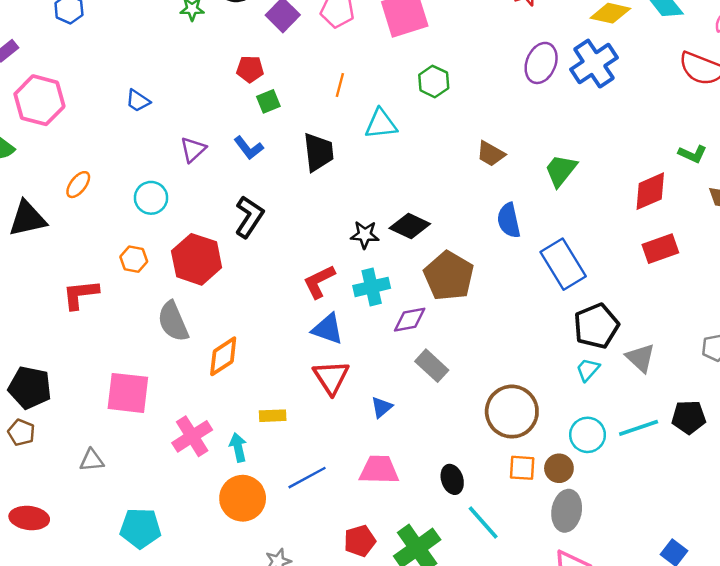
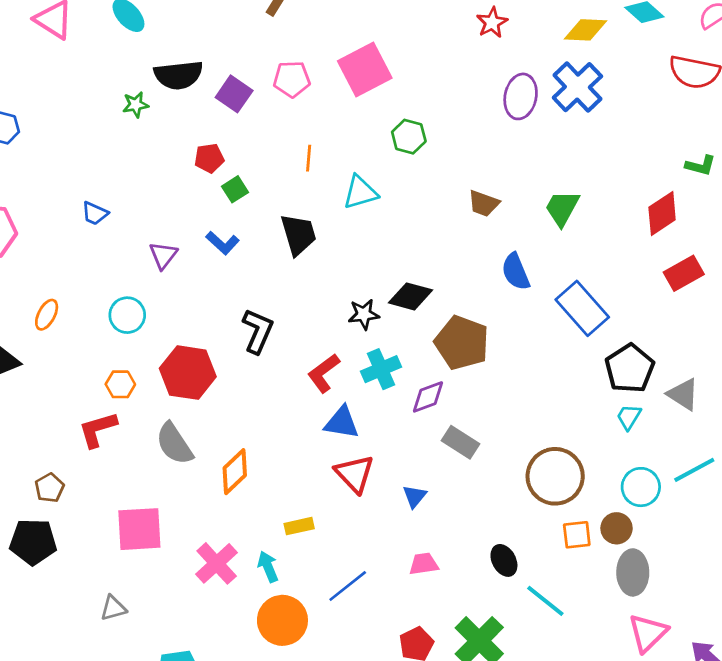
black L-shape: (249, 217) -> (258, 331), moved
red L-shape: (80, 294) -> (98, 429), moved
brown pentagon: (21, 432) -> (49, 488), moved, turned 30
pink trapezoid: (379, 470) -> (424, 564), size x0.7

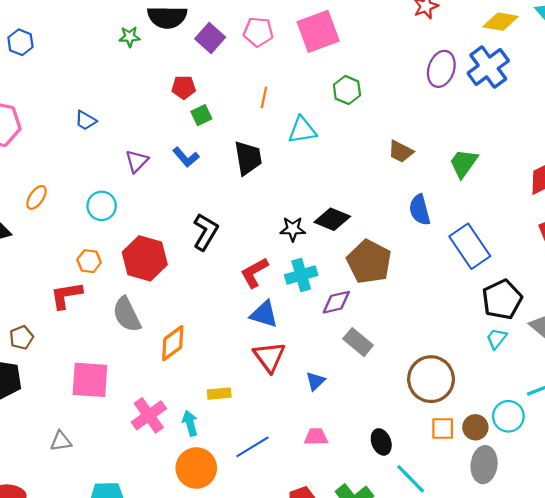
cyan circle: (641, 487) -> (508, 416), moved

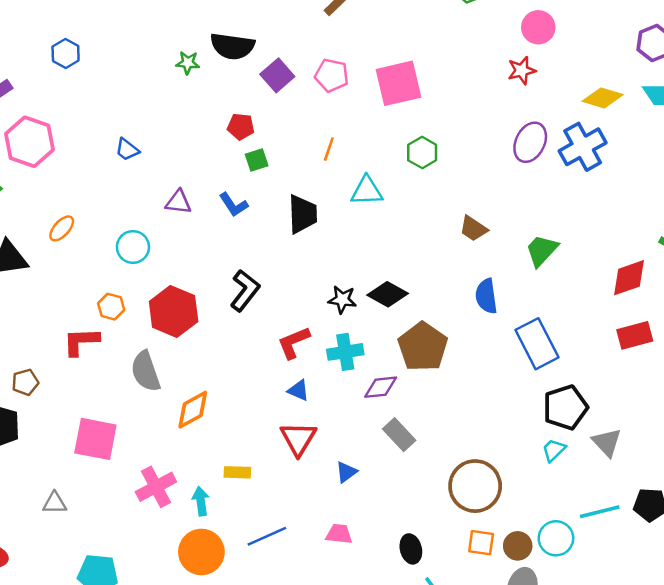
purple triangle: (137, 161) -> (178, 202), turned 45
blue triangle: (264, 314) -> (298, 390), size x0.7

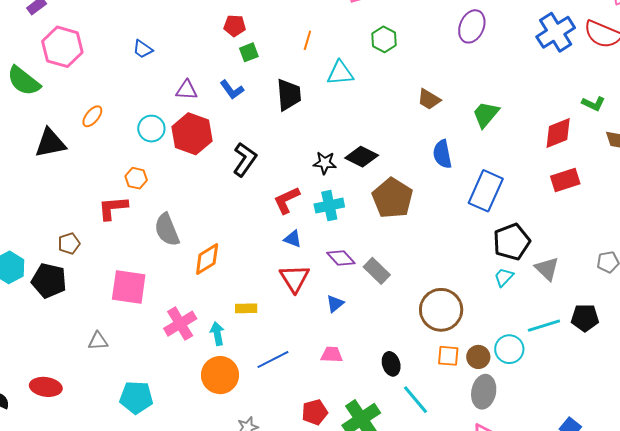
blue cross: (583, 147) -> (556, 32), moved
red hexagon: (174, 311) -> (192, 134), moved
blue rectangle: (537, 344) -> (486, 191), turned 54
purple diamond: (381, 387) -> (341, 258), moved, turned 56

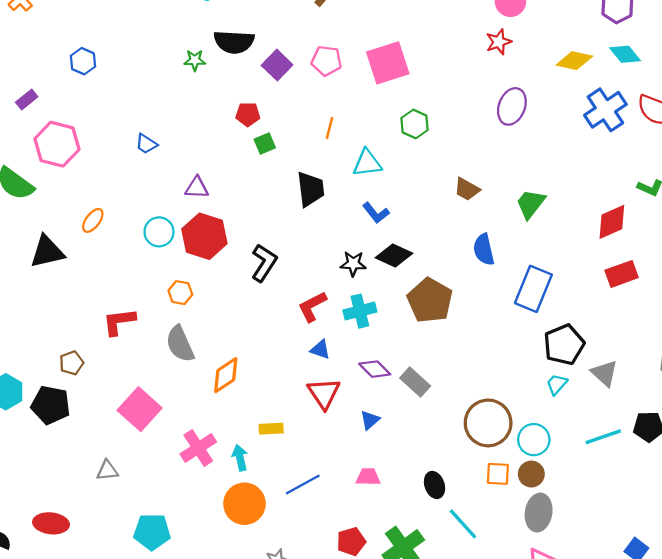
blue L-shape: (232, 90) -> (376, 213), moved
orange hexagon: (136, 178) -> (180, 293), moved
pink square: (129, 287) -> (140, 409), turned 36
cyan circle: (509, 349) -> (534, 440), moved

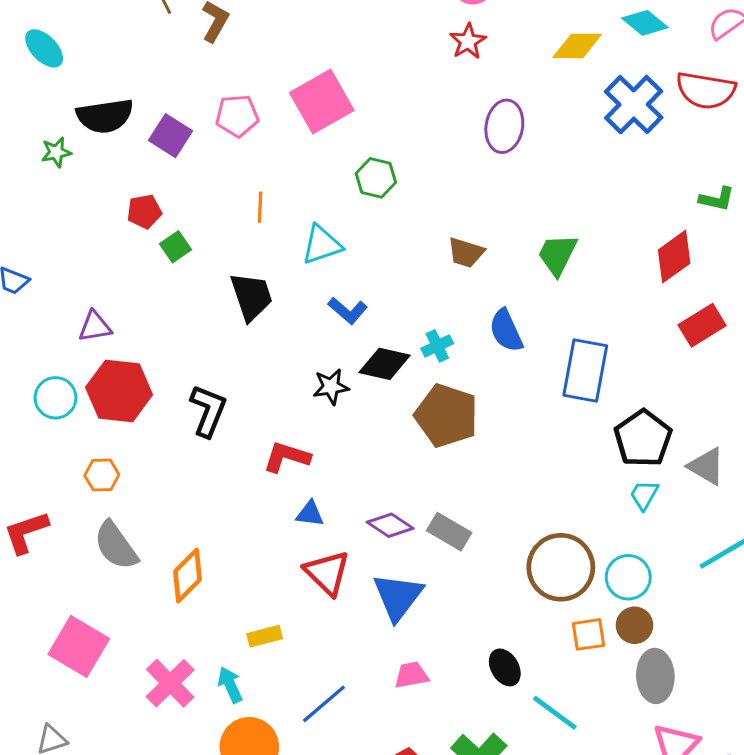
red L-shape: (312, 306) -> (287, 457), turned 56
cyan cross: (360, 311) -> (437, 346), moved, size x0.7
blue triangle: (370, 420) -> (398, 597), size x1.8

